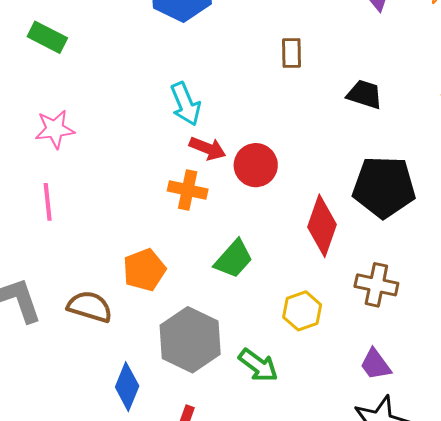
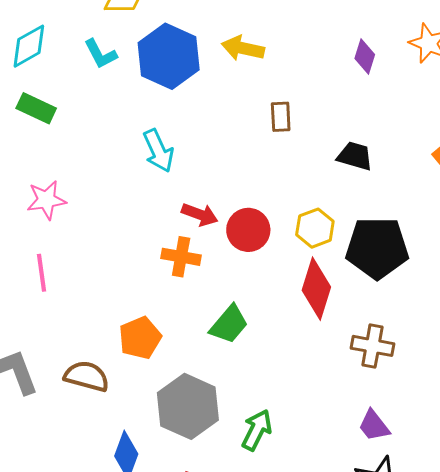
cyan arrow: (185, 104) -> (158, 151), moved
yellow hexagon: (302, 311) -> (315, 228), moved
green arrow: (258, 365) -> (257, 430), turned -99

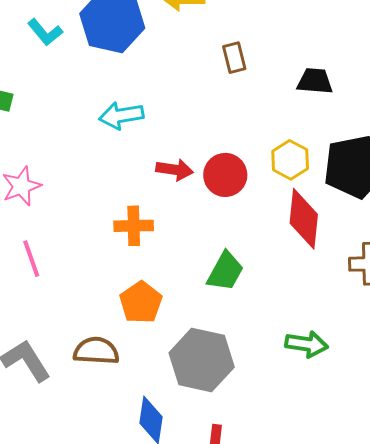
cyan arrow: (158, 151) -> (121, 115), turned 117
orange cross: (181, 257) -> (134, 226), moved
green arrow: (257, 430) -> (307, 344), moved, turned 84

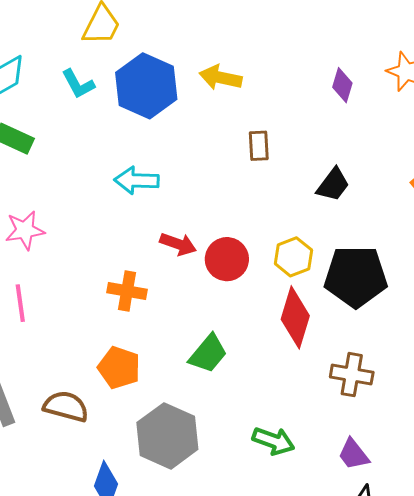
black trapezoid: (315, 81) -> (333, 185), turned 111
orange pentagon: (141, 302) -> (119, 368), turned -30

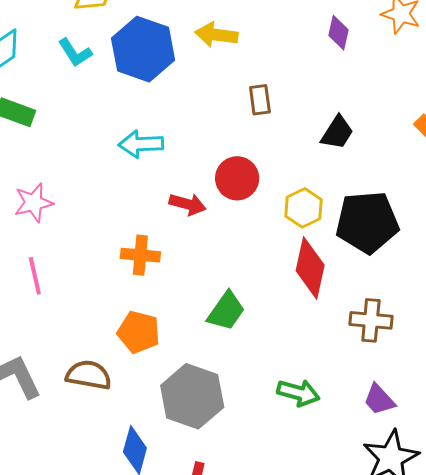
red circle: (227, 259) -> (237, 178), moved

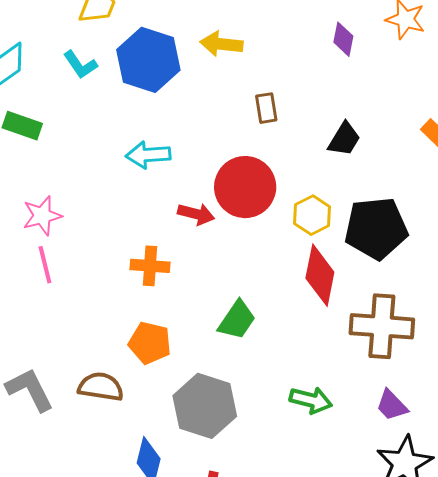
red circle: (237, 178) -> (245, 187), size x1.4
pink line: (35, 276) -> (45, 265), moved
brown cross: (371, 320) -> (382, 326), size x1.5

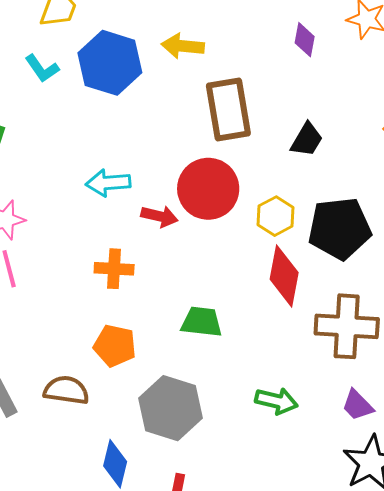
brown rectangle: (266, 108) -> (228, 110), size x2.0
cyan arrow: (148, 155) -> (108, 183), moved
green trapezoid: (237, 320) -> (202, 322), turned -117

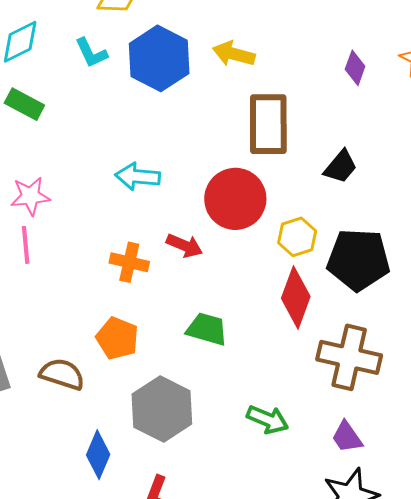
red arrow: (160, 216) -> (184, 246), moved

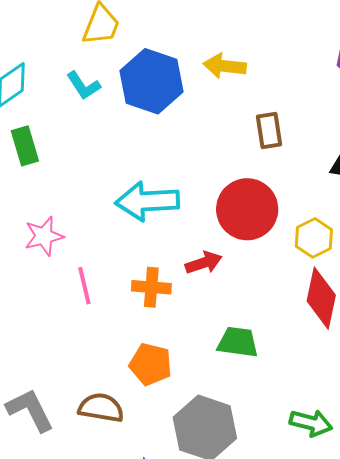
green rectangle: (24, 104) -> (25, 146), turned 54
brown rectangle: (268, 124) -> (269, 130), size x0.6
cyan arrow: (138, 176) -> (147, 201), size x1.4
pink line: (26, 245) -> (84, 286), moved
red arrow: (184, 246) -> (204, 263), turned -33

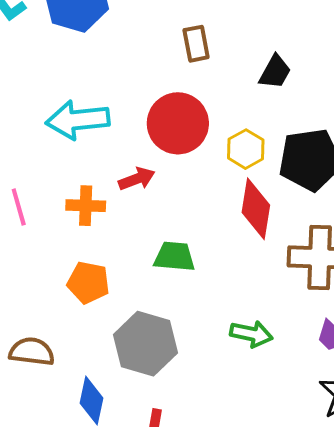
brown semicircle: (101, 408) -> (32, 352), moved

